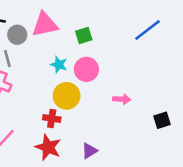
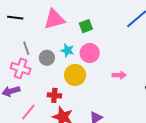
gray circle: (17, 35) -> (47, 58), moved
red cross: (52, 118) -> (54, 95), moved

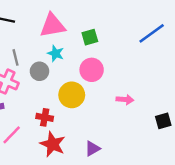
cyan star: (67, 50) -> (56, 53), moved

